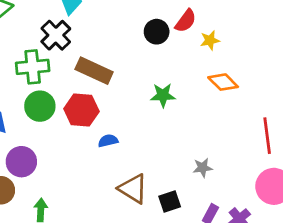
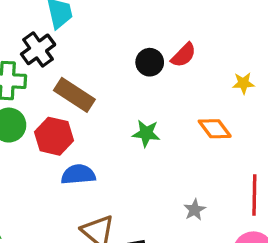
yellow star: (210, 40) -> (243, 83), moved
blue semicircle: (108, 141) -> (78, 174), size x1.5
gray star: (203, 168) -> (195, 210), moved, turned -30

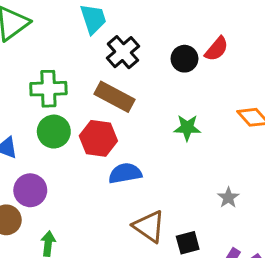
black cross: (38, 49) -> (123, 52), moved
gray star: (195, 210) -> (228, 198), moved

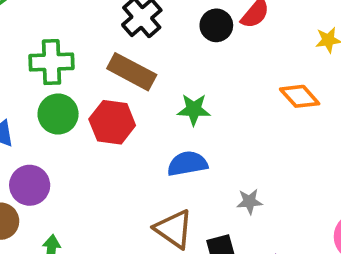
green star: (187, 128) -> (194, 110), moved
blue semicircle: (125, 173) -> (187, 164), moved
gray star: (228, 198) -> (249, 201), moved, turned 30

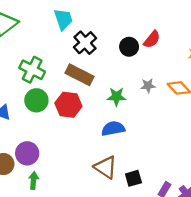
green cross: (51, 62) -> (32, 70), turned 30
purple circle: (30, 185) -> (27, 153), moved
gray star: (249, 201) -> (148, 86), moved

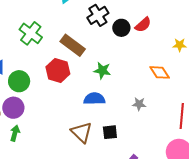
black cross: (85, 43) -> (98, 15), moved
gray star: (148, 86) -> (139, 104), moved
green circle: (36, 100) -> (19, 81), moved
black square: (133, 178) -> (110, 132), moved

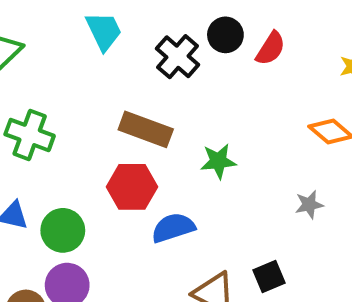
black circle: (121, 28) -> (225, 35), moved
green cross: (31, 33) -> (30, 135), moved
blue semicircle: (94, 99) -> (173, 228), moved

